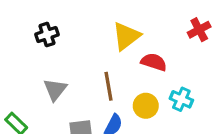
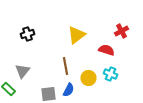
red semicircle: (154, 62) -> (106, 50), moved
gray triangle: (55, 90) -> (22, 71), moved

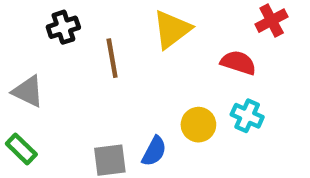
brown line: (66, 66) -> (112, 58), moved
gray triangle: (22, 71) -> (28, 91), moved, turned -42

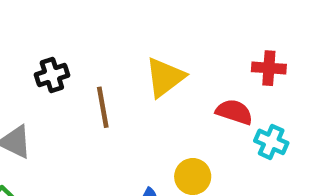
red cross: (272, 21) -> (269, 68), turned 32
cyan cross: (247, 116) -> (271, 142), moved

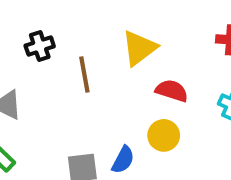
red semicircle: (234, 112) -> (172, 91), moved

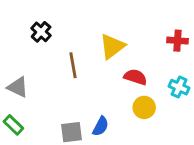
black cross: (40, 46) -> (41, 32), moved, turned -30
yellow circle: (164, 135) -> (144, 107), moved

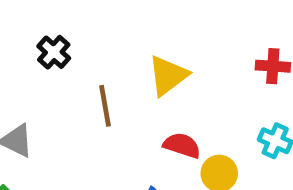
red semicircle: (135, 77) -> (182, 145), moved

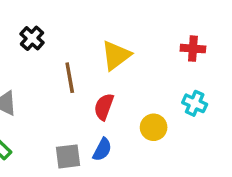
red semicircle: (182, 145) -> (104, 107), moved, turned -88

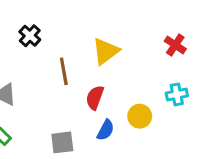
red cross: (193, 49) -> (175, 45), turned 30
cyan cross: (195, 103) -> (177, 94), turned -35
blue semicircle: (102, 150) -> (106, 130), moved

